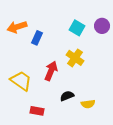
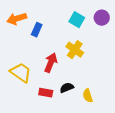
yellow semicircle: (88, 104) -> (88, 96), turned 80
red rectangle: (37, 111) -> (46, 93), moved

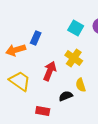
orange arrow: (17, 19) -> (16, 50), moved
red rectangle: (46, 93) -> (43, 111), moved
yellow semicircle: (88, 96) -> (81, 85), moved

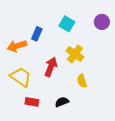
cyan square: (76, 28) -> (67, 24), moved
black semicircle: (66, 96) -> (62, 102), moved
red rectangle: (43, 111) -> (32, 102), moved

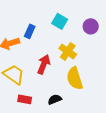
purple circle: (102, 22) -> (91, 26), moved
yellow semicircle: (82, 81) -> (75, 78), size x1.6

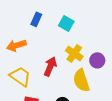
purple circle: (91, 26) -> (97, 60), moved
blue rectangle: (30, 31) -> (36, 19), moved

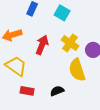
red arrow: (50, 66) -> (42, 45), moved

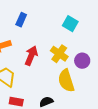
cyan square: (62, 13) -> (70, 24), moved

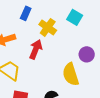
yellow cross: (59, 54) -> (48, 27), moved

